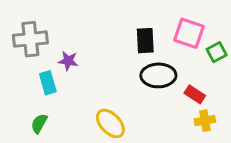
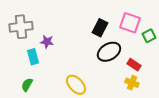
black rectangle: (145, 41) -> (100, 28), turned 30
black ellipse: (158, 75) -> (109, 52), turned -30
yellow cross: (205, 121) -> (132, 83), moved, turned 32

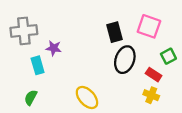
black rectangle: (100, 28) -> (115, 32), turned -42
green square: (149, 36) -> (168, 56), moved
black ellipse: (109, 52) -> (125, 60), turned -40

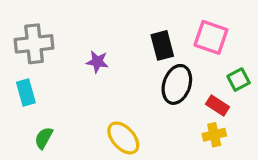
purple star: (54, 48) -> (97, 62), moved
cyan rectangle: (38, 65) -> (26, 93), moved
yellow cross: (151, 95) -> (214, 135), turned -35

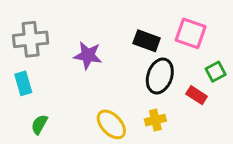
black rectangle: (162, 45) -> (147, 41), turned -55
purple star: (97, 62) -> (88, 55), size x1.4
yellow cross: (214, 135) -> (155, 120), moved

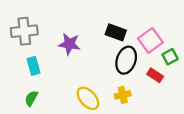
pink square: (191, 33) -> (150, 40), moved, turned 35
cyan rectangle: (23, 83) -> (34, 66), moved

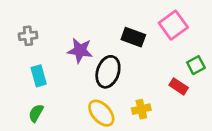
gray cross: (24, 31) -> (28, 36), size x0.6
pink square: (150, 40) -> (173, 25), moved
black ellipse: (126, 60) -> (108, 72), moved

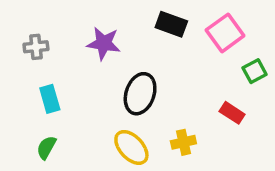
black rectangle: (133, 37) -> (171, 24), moved
purple star: (80, 50) -> (104, 43), moved
green square: (196, 65) -> (255, 71), moved

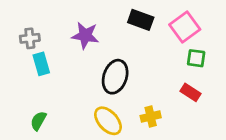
green square: (255, 71) -> (196, 58), moved, turned 36
cyan rectangle: (50, 99) -> (41, 64), moved

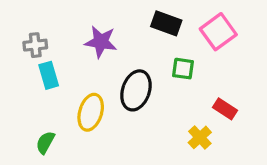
green square: (196, 58) -> (183, 69), moved
yellow cross: (151, 117) -> (200, 137), moved, turned -30
yellow ellipse: (108, 121) -> (91, 112), moved, turned 60

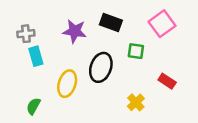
black rectangle: (166, 23) -> (111, 22), moved
yellow cross: (200, 137) -> (136, 102), moved

